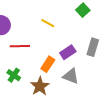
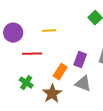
yellow line: (48, 23) -> (49, 31), moved, turned -32
purple rectangle: (68, 52) -> (80, 60), turned -35

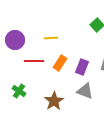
orange rectangle: (60, 72) -> (60, 63), moved
green cross: (26, 83) -> (19, 91), moved

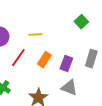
red line: (34, 61) -> (18, 58), turned -54

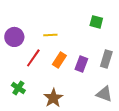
green square: (81, 22) -> (96, 22), turned -32
gray triangle: (69, 88) -> (104, 94), moved

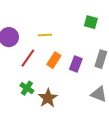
green cross: (18, 88) -> (27, 88), moved

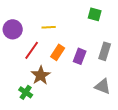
green cross: (27, 88) -> (26, 92), moved
brown star: (48, 98) -> (41, 75), moved

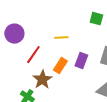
yellow line: (49, 27) -> (61, 38), moved
orange rectangle: (58, 52) -> (60, 66), moved

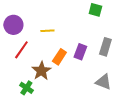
yellow line: (61, 38) -> (47, 31), moved
red line: (33, 55) -> (21, 50), moved

